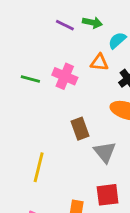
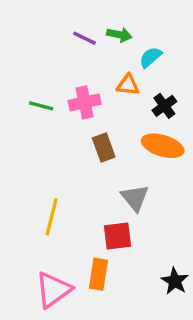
pink cross: (65, 76) -> (85, 102), turned -35
brown rectangle: (80, 129) -> (104, 148), moved
red square: (108, 195) -> (118, 236), moved

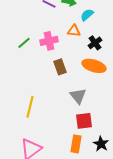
green line: (41, 106) -> (24, 43), turned -56
red square: (118, 236) -> (84, 121), moved
orange rectangle: (98, 274) -> (76, 144), moved

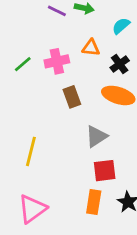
cyan semicircle: (87, 15) -> (121, 26), moved
gray triangle: (78, 96) -> (96, 136), turned 36

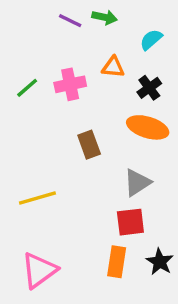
brown rectangle: (72, 97) -> (89, 145), moved
gray triangle: (96, 136) -> (137, 182), moved
yellow line: (31, 151) -> (37, 198), turned 60

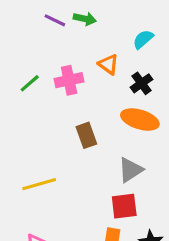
green arrow: (105, 17) -> (85, 19), moved
purple line: (70, 21) -> (55, 20), moved
orange triangle: (113, 67) -> (108, 64), turned 30

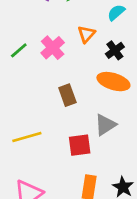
orange triangle: (108, 64) -> (86, 34), turned 36
pink cross: (69, 80) -> (53, 48), turned -30
red square: (124, 206) -> (80, 145), moved

